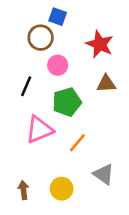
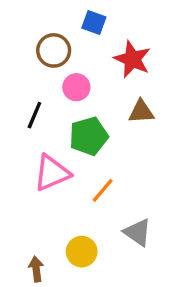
blue square: (58, 17) -> (94, 22), moved
brown arrow: (23, 190) -> (36, 269), moved

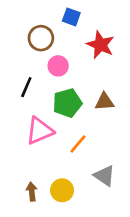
brown triangle: (141, 112) -> (104, 102), moved
brown arrow: (36, 269) -> (32, 192), moved

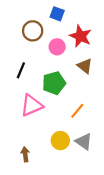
pink circle: (58, 66) -> (57, 47), moved
brown triangle: (104, 102) -> (85, 66), moved, turned 42
orange line: (78, 144) -> (77, 111), moved
yellow circle: (62, 190) -> (60, 141), moved

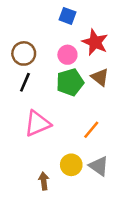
brown circle: (33, 31) -> (24, 53), moved
green pentagon: (54, 83) -> (70, 82), moved
brown arrow: (25, 154) -> (44, 181), moved

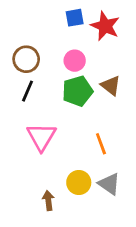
blue square: (67, 16) -> (75, 18), turned -30
red star: (95, 42) -> (105, 26), moved
pink triangle: (37, 124) -> (41, 137), turned -36
orange line: (91, 130) -> (101, 144), turned -60

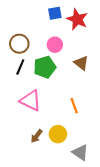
green pentagon: (77, 91) -> (45, 67), moved
pink triangle: (41, 137) -> (30, 101), turned -35
gray triangle: (109, 184) -> (80, 152), moved
brown arrow: (48, 201) -> (37, 136), moved, turned -136

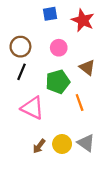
blue square: (55, 13) -> (50, 14), moved
green pentagon: (45, 67) -> (58, 82), moved
orange line: (74, 106) -> (80, 102), moved
gray triangle: (80, 152) -> (86, 143), moved

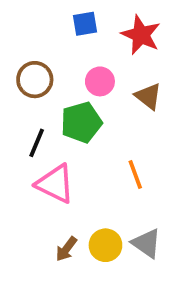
brown triangle: (87, 67) -> (148, 96), moved
black line: (22, 72) -> (37, 143), moved
green pentagon: (58, 82) -> (81, 122), moved

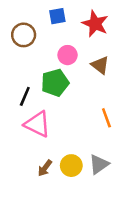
brown circle: (35, 80) -> (24, 35), moved
orange line: (135, 174) -> (106, 118), moved
gray triangle: (146, 243) -> (99, 164), turned 50

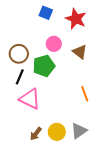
blue square: (57, 16) -> (46, 13), turned 32
brown circle: (24, 35) -> (19, 54), moved

